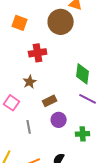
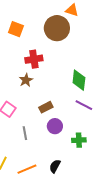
brown star: (30, 82) -> (26, 80), moved

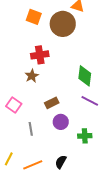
orange square: (16, 29) -> (34, 17), moved

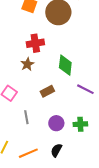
green diamond: (85, 76) -> (65, 65), moved
purple circle: (61, 122) -> (56, 123), moved

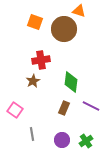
brown rectangle: (47, 91) -> (64, 108), moved, turned -40
green cross: (80, 124) -> (86, 141), turned -32

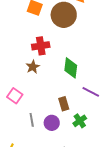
brown rectangle: (64, 108) -> (64, 104), moved, turned -40
purple circle: (62, 140) -> (52, 123), moved
green cross: (86, 141) -> (80, 121), moved

